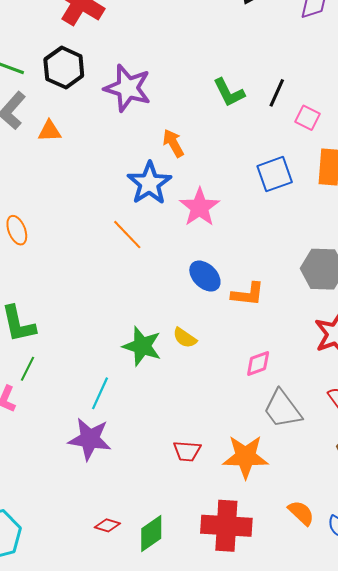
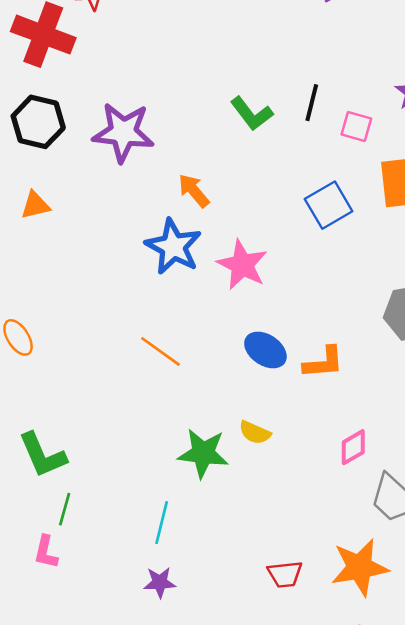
orange line: (127, 235) -> (160, 351), moved
purple star: (90, 439) -> (160, 582), size x0.6

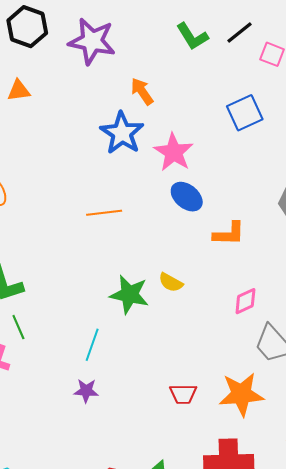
black line: (312, 103) -> (239, 33), turned 32
blue ellipse: (265, 350) -> (187, 197), moved
orange line: (160, 351) -> (104, 213), turned -48
green line: (65, 509) -> (18, 327), turned -45

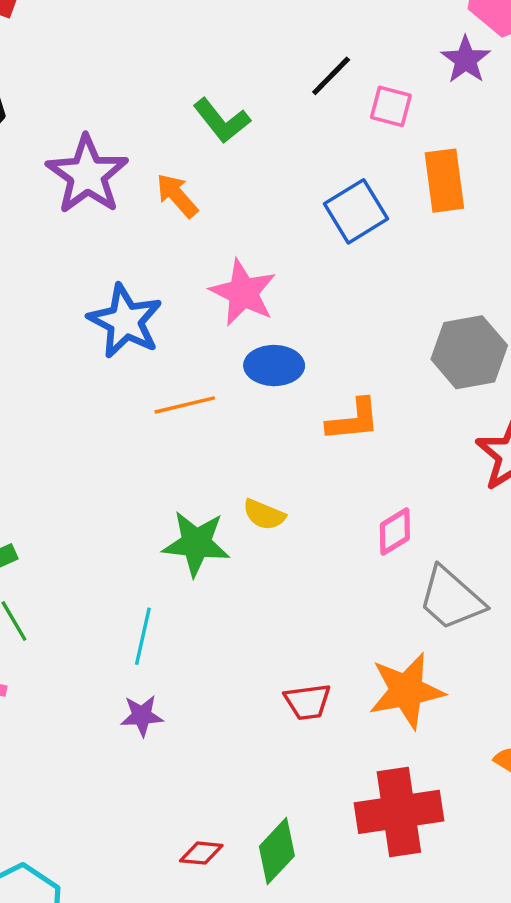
green L-shape: (192, 36) -> (222, 121), moved
purple star: (92, 41) -> (87, 175), moved, turned 30
blue star: (122, 133) -> (125, 321), moved
blue ellipse: (187, 197) -> (274, 366), turned -32
orange line: (104, 213) -> (185, 405), moved

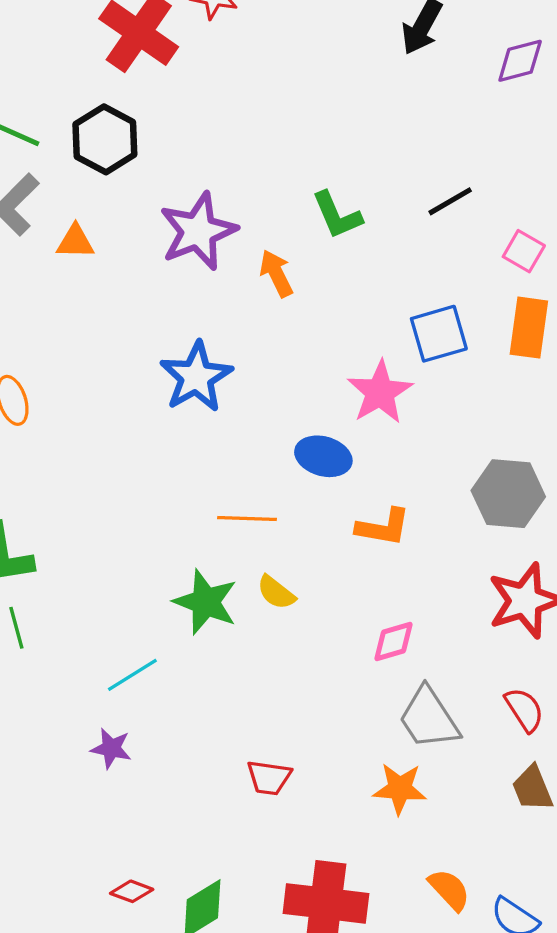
pink square: (391, 106) -> (524, 251), moved
pink star: (243, 293) -> (380, 392), moved
orange line: (185, 405) -> (247, 519), moved
cyan line: (143, 636) -> (132, 675), turned 30
orange star: (406, 691) -> (400, 789), moved, size x0.7

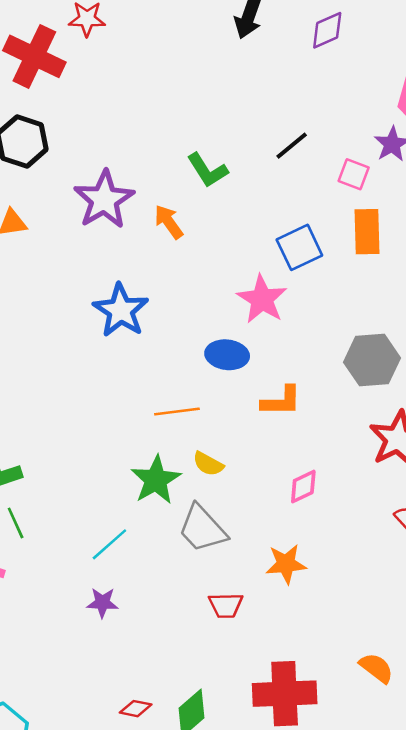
green star: (206, 602) -> (156, 480), turned 30
gray trapezoid: (429, 718) -> (202, 529), moved
orange star: (400, 789) -> (286, 564), moved

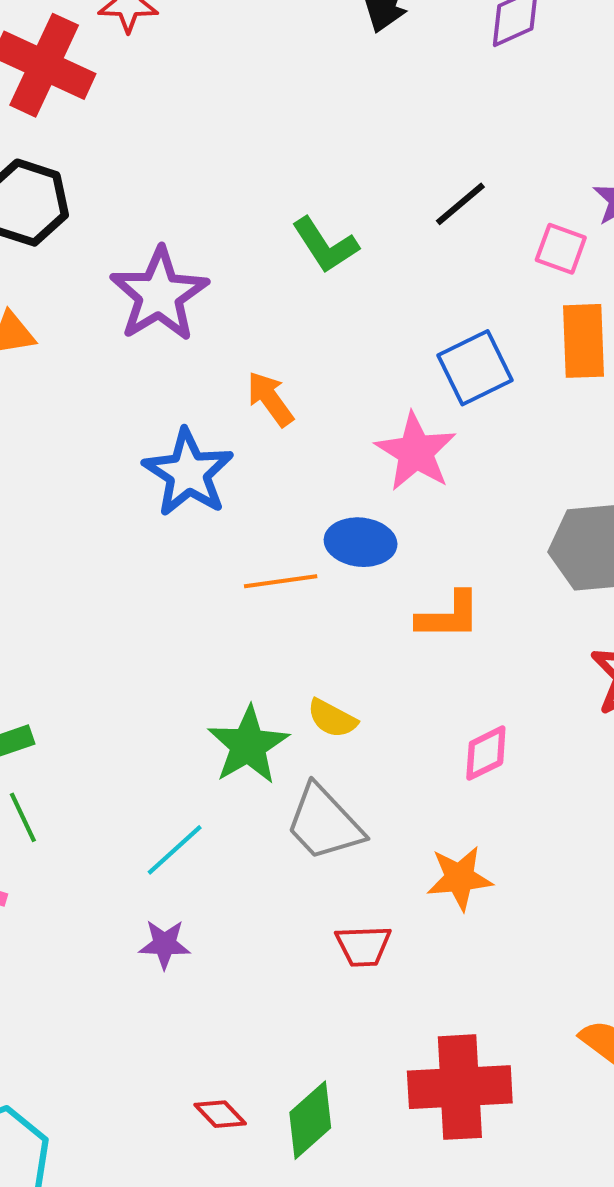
orange arrow: (169, 222) -> (270, 399), moved
orange line: (177, 411) -> (281, 581), moved
red diamond: (136, 709) -> (220, 1114), turned 36

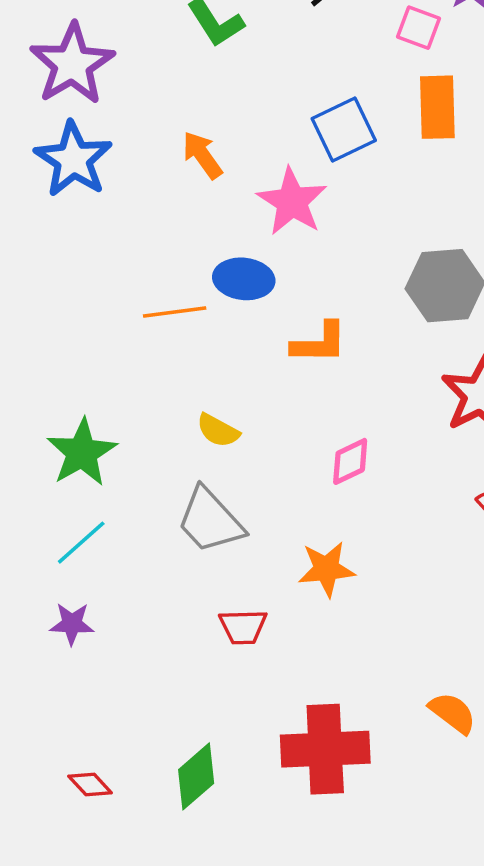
orange arrow: (270, 399) -> (202, 155), moved
blue star: (188, 473) -> (73, 159), moved
green star: (248, 745) -> (82, 453), moved
red diamond: (220, 1114) -> (90, 785), moved

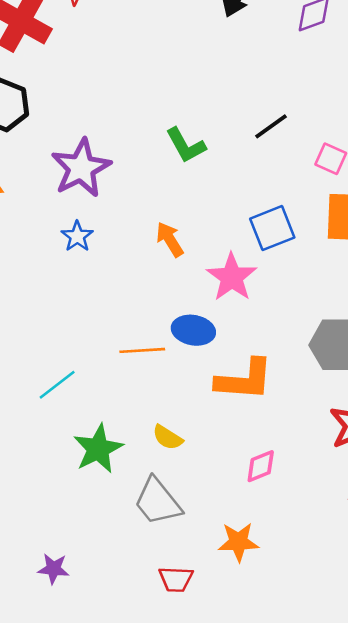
blue star: (73, 159) -> (77, 236), size x0.6
orange L-shape: (319, 343) -> (244, 380), size x1.4
green star: (82, 453) -> (98, 449), moved
cyan line: (81, 543) -> (57, 385), moved

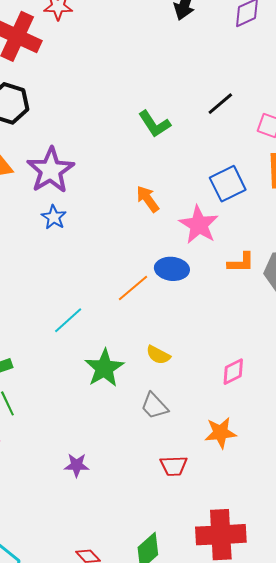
purple star: (81, 168) -> (51, 170), moved
blue star: (77, 236) -> (54, 217), moved
orange line: (142, 350) -> (133, 288), turned -32
orange L-shape: (244, 380) -> (241, 263), moved, size x0.6
gray trapezoid: (158, 502) -> (154, 406), size x0.7

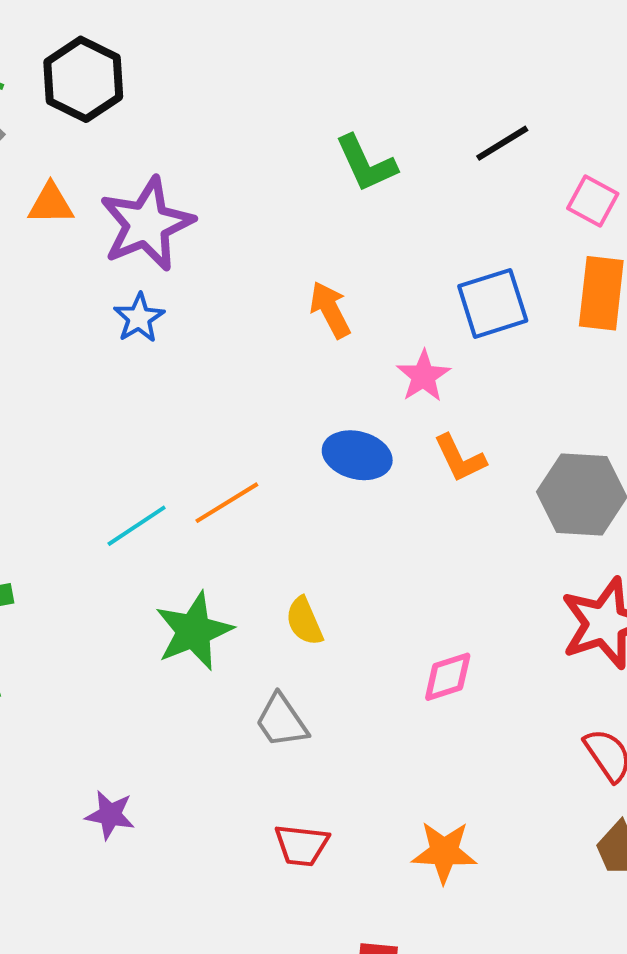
pink star: (199, 225) -> (423, 376), size x0.7
orange L-shape: (241, 263) -> (460, 458), moved, turned 56
orange line: (133, 288) -> (227, 503), moved
yellow semicircle: (158, 355) -> (304, 621), turned 30
orange star: (220, 433) -> (444, 852), moved

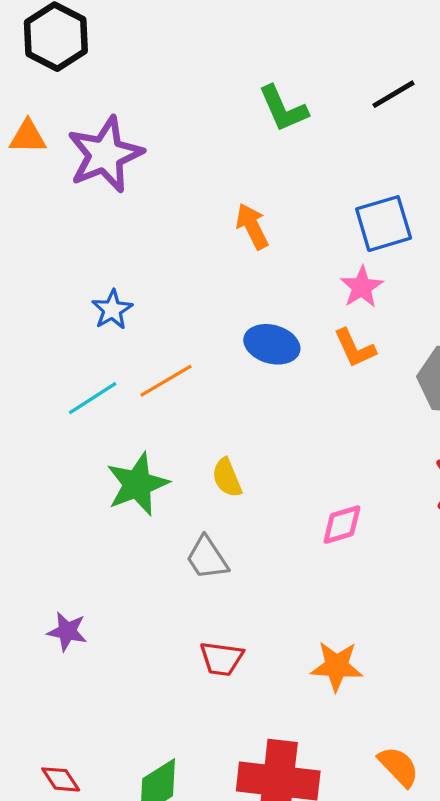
blue star: (139, 318) -> (112, 310), moved
pink star: (423, 376) -> (362, 287), moved

